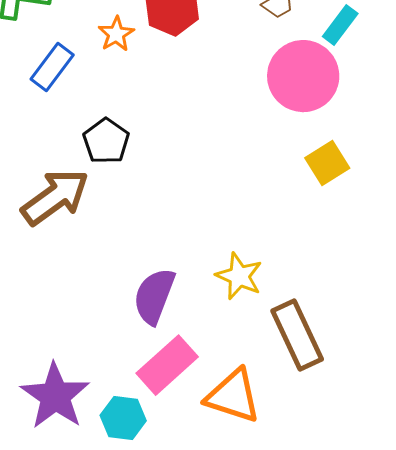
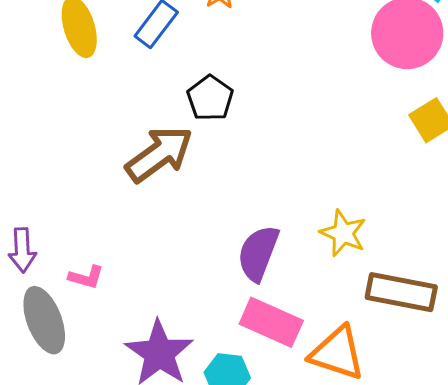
brown rectangle: (297, 335) -> (401, 292), turned -54
pink rectangle: (167, 365) -> (271, 322), turned 66

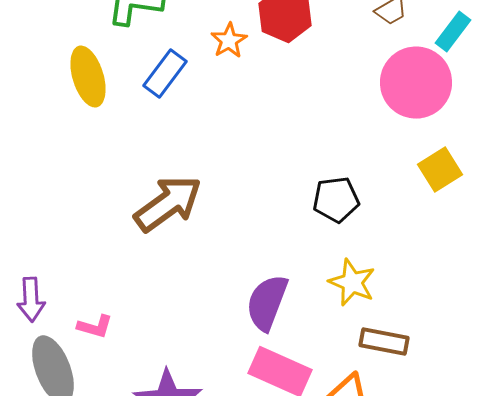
black pentagon: (210, 98) -> (336, 200), moved, turned 30
brown rectangle: (401, 292) -> (384, 342), moved, size x0.7

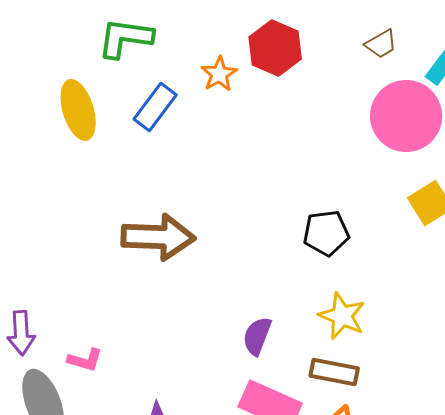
brown arrow: (168, 204) -> (158, 237), turned 38
purple semicircle: (267, 303) -> (257, 336), size x0.7
brown rectangle: (384, 342) -> (334, 372), moved

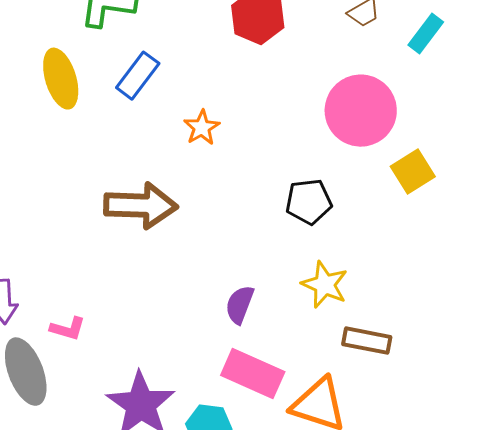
orange star: (219, 74) -> (202, 128), moved
pink circle: (406, 116) -> (361, 111), moved
brown rectangle: (334, 372) -> (367, 341), moved

